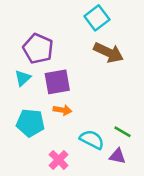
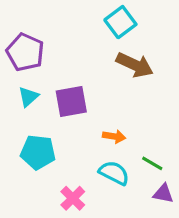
purple pentagon: (38, 49) -> (25, 52), moved
orange arrow: (62, 110) -> (114, 136), moved
purple triangle: (117, 156) -> (163, 193), moved

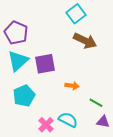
cyan triangle: (28, 97) -> (18, 61), size x1.6
cyan pentagon: (38, 152) -> (24, 96), turned -30
cyan semicircle: (114, 173) -> (68, 120), moved

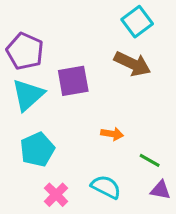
cyan square: (76, 14) -> (137, 22), moved
purple square: (45, 64) -> (73, 81), moved
pink cross: (46, 125) -> (56, 195), moved

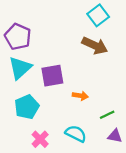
purple square: (73, 81) -> (52, 76), moved
green line: (150, 160) -> (107, 115), turned -56

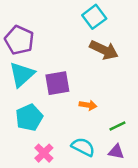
cyan square: (98, 15) -> (94, 17), moved
purple triangle: (115, 136) -> (116, 152), moved

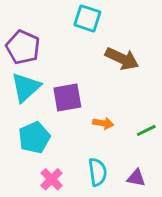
cyan square: (94, 17) -> (87, 18), moved, turned -35
green line: (117, 126) -> (146, 130), moved
cyan semicircle: (83, 147) -> (98, 172), turned 55

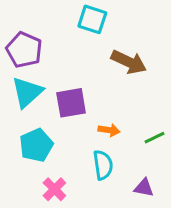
cyan semicircle: (98, 172) -> (103, 165), moved

